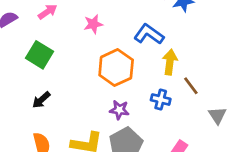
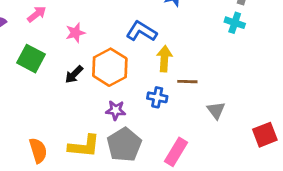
pink star: (93, 24) -> (75, 33), moved
brown line: (191, 86) -> (187, 82), turned -48
black arrow: (41, 100) -> (74, 74), moved

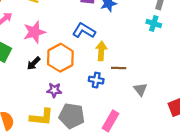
pink star: (75, 33) -> (34, 32), size x1.5
purple star: (116, 110) -> (54, 90), moved
gray pentagon: (124, 145) -> (72, 116), turned -30

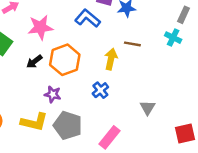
blue L-shape: (84, 31) -> (88, 18), moved
brown line: (119, 68) -> (132, 44), moved
blue cross: (96, 80) -> (100, 90), turned 32

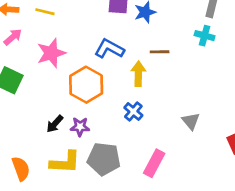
blue L-shape: (88, 18) -> (109, 49), moved
black arrow: (34, 62) -> (55, 124), moved

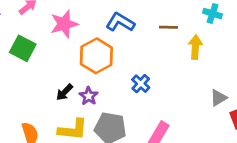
yellow arrow: (138, 74) -> (195, 47), moved
gray triangle: (191, 121) -> (218, 98), moved, turned 36
purple star: (80, 127) -> (89, 96), turned 30

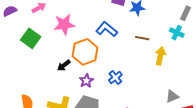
black arrow: (64, 92) -> (64, 65), moved
purple star: (89, 96) -> (86, 81), moved

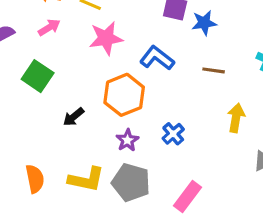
pink star: (64, 25) -> (106, 38), moved
yellow arrow: (160, 56) -> (236, 118), moved
black arrow: (64, 65) -> (74, 117), moved

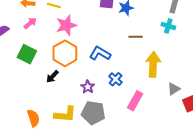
blue L-shape: (157, 58) -> (100, 54), moved
orange hexagon: (124, 95) -> (65, 53), moved
yellow arrow: (236, 118) -> (153, 64), size x1.4
pink rectangle: (188, 196) -> (135, 101), moved

